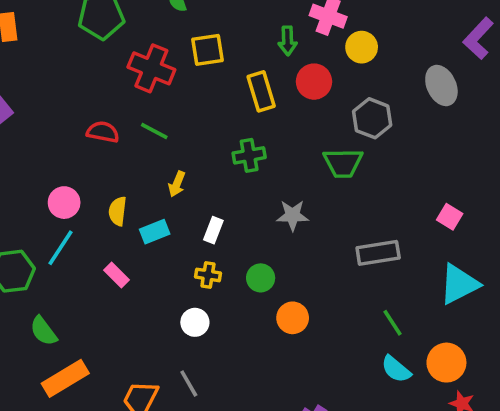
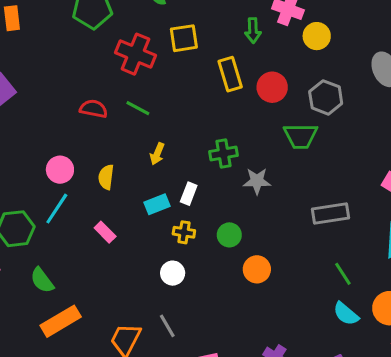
red circle: (314, 82) -> (272, 87), moved
green cross: (249, 155) -> (224, 154), moved
cyan rectangle: (155, 232) -> (157, 204), moved

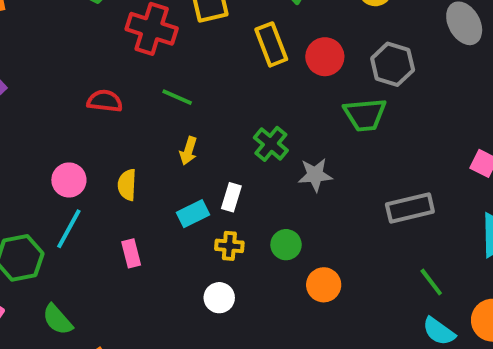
green line: (138, 108) -> (177, 97), moved
green cross: (224, 154) -> (271, 144), turned -36
pink rectangle: (105, 232) -> (131, 253), turned 35

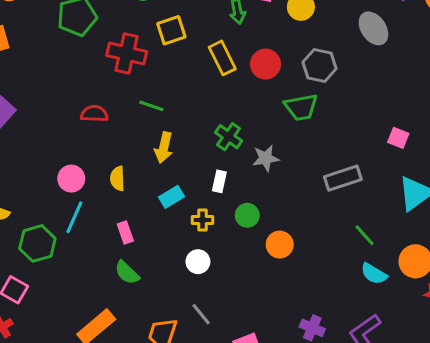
yellow arrow: (188, 151) -> (164, 148), size x1.4
white rectangle: (231, 197) -> (219, 181), moved
green semicircle: (57, 319) -> (127, 273), moved

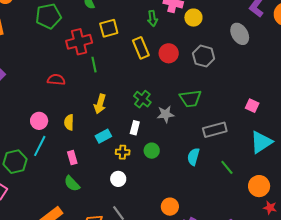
red cross: (127, 53) -> (79, 42), turned -30
green line: (151, 106) -> (94, 65), moved, turned 56
green trapezoid: (301, 107) -> (190, 98), moved
orange circle: (280, 245) -> (170, 207), moved
cyan semicircle: (374, 274) -> (193, 157), moved, turned 72

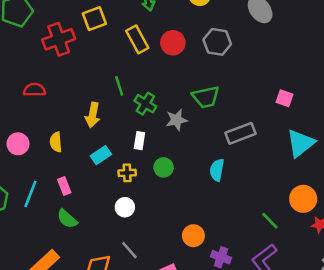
green line: (94, 65) -> (119, 86), moved
cyan line: (40, 146) -> (30, 194), moved
green line: (227, 167) -> (270, 221), moved

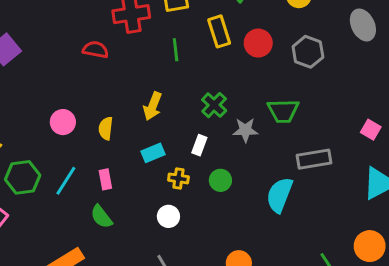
green line: (119, 86) -> (176, 50), moved
red semicircle: (34, 90) -> (95, 50), moved
cyan semicircle: (217, 170) -> (280, 195), size x1.4

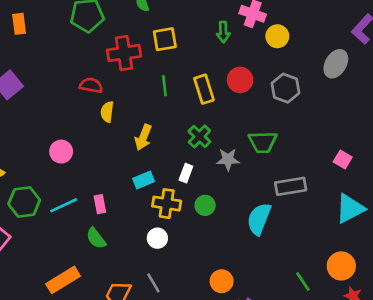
gray ellipse: (363, 25) -> (336, 64), turned 56
yellow rectangle: (219, 31) -> (204, 89), moved
yellow semicircle: (106, 128) -> (107, 112), moved
yellow cross: (178, 178) -> (167, 204), size x1.5
cyan line: (66, 181) -> (64, 205), turned 32

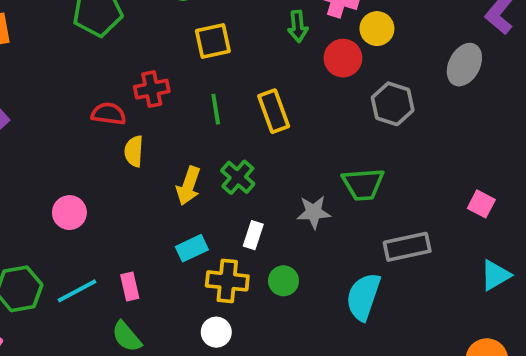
red cross: (124, 53) -> (152, 89), moved, size x0.7
red circle: (240, 80) -> (343, 58), moved
green cross: (199, 136) -> (238, 177), moved
cyan triangle: (350, 209) -> (495, 275), size x0.7

